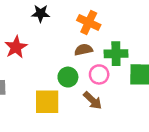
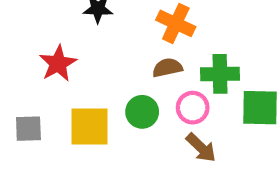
brown arrow: (93, 100) -> (201, 148), moved
yellow square: (47, 102) -> (90, 127), moved

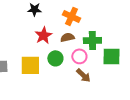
red star: (58, 63) -> (43, 35), moved

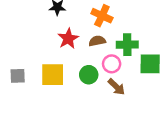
green circle: (55, 58) -> (89, 75), moved

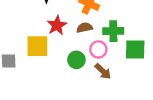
yellow square: (53, 75) -> (37, 46), moved

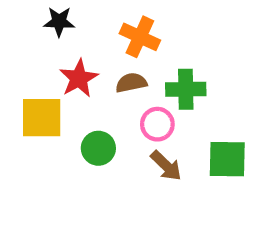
green square: (135, 49) -> (227, 159), moved
green circle: (76, 60) -> (98, 148), moved

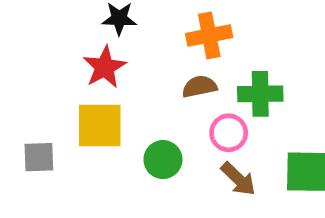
orange cross: (140, 37) -> (209, 35), turned -36
red star: (79, 78) -> (105, 67), moved

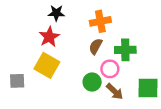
brown semicircle: (199, 87) -> (96, 46), turned -49
yellow square: (100, 125) -> (47, 65), turned 30
green circle: (163, 160) -> (92, 82), moved

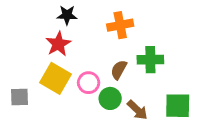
brown semicircle: (96, 46) -> (119, 70), moved
pink circle: (110, 69) -> (89, 83), moved

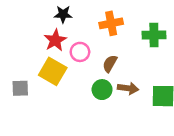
green cross: (150, 60) -> (154, 35), moved
pink circle: (89, 83) -> (80, 52), moved
brown arrow: (137, 110) -> (128, 88), moved, turned -36

